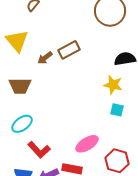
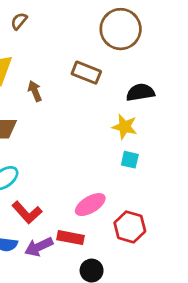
brown rectangle: (69, 50) -> (86, 73), moved, turned 50
brown arrow: (45, 58) -> (35, 91), turned 105

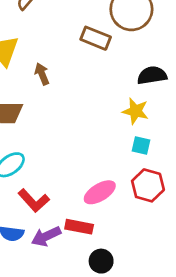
brown rectangle: (86, 73) -> (96, 38), moved
red hexagon: (130, 227) -> (148, 185), moved

